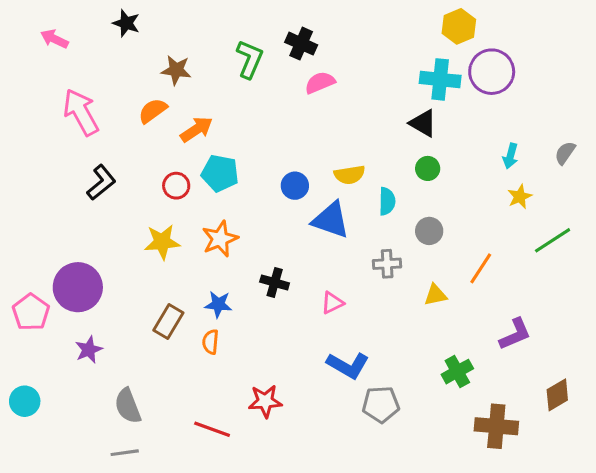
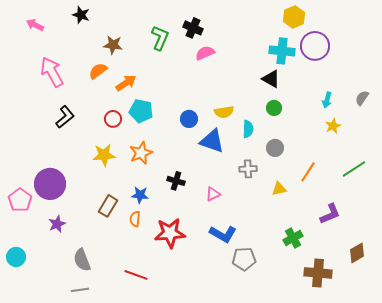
green line: (553, 240) -> (354, 169), moved
red star: (265, 401) -> (170, 233), moved, size x1.4

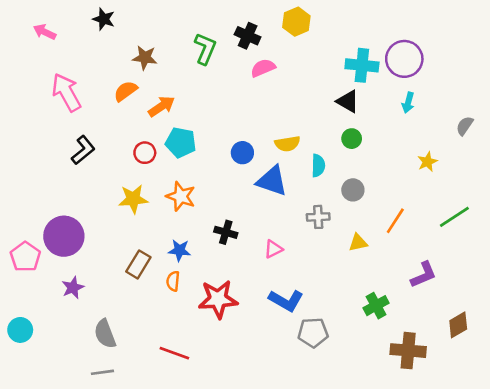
yellow hexagon: (294, 17) -> (296, 22), moved
cyan arrow: (327, 100) -> (408, 103), moved
orange star: (141, 153) -> (181, 196), turned -30

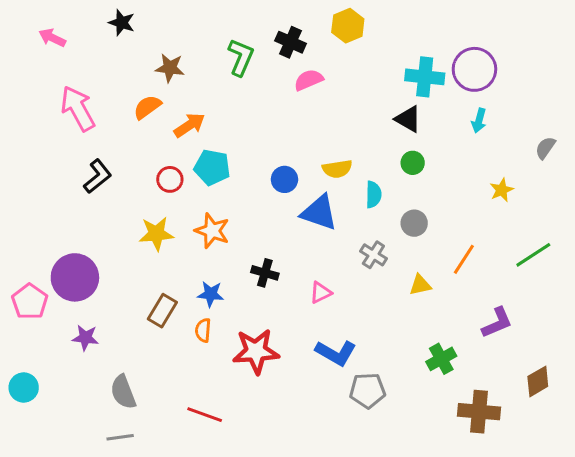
gray cross: (318, 217) -> (373, 255), turned 35
purple star: (73, 288) -> (85, 338), turned 30

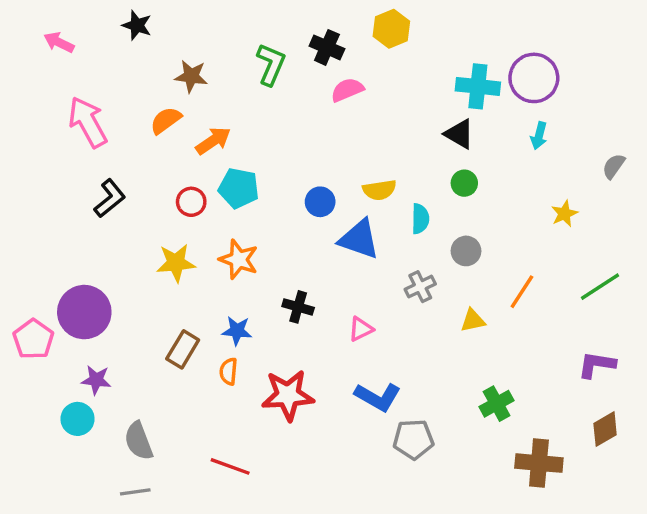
gray cross: (373, 255) -> (420, 287), turned 32
purple L-shape: (497, 323) -> (597, 365), moved, turned -148
cyan circle: (24, 387) -> (78, 419), moved

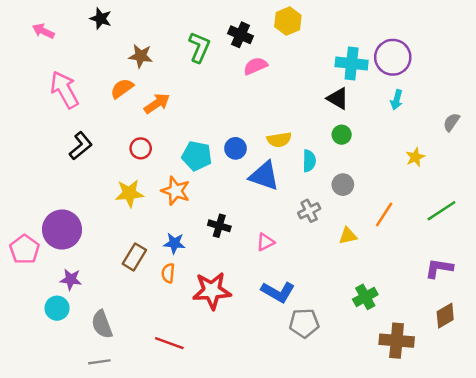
cyan pentagon: (239, 188) -> (197, 156), moved

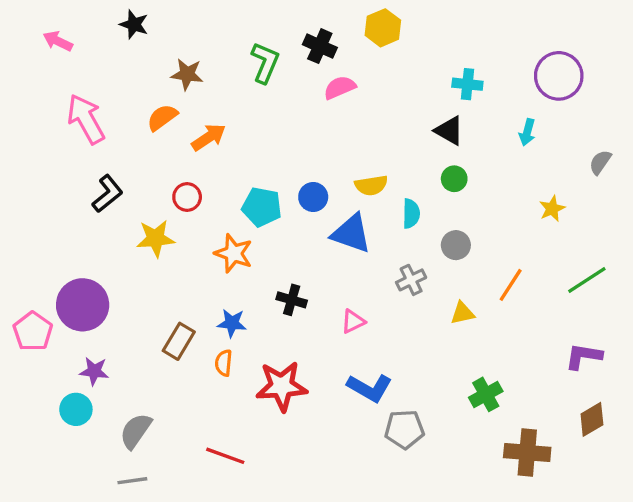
purple circle: (393, 57) -> (559, 76), moved
cyan cross: (352, 63) -> (467, 84), size x0.7
yellow star: (129, 193) -> (156, 238), moved
gray semicircle: (102, 324) -> (136, 431), turned 56

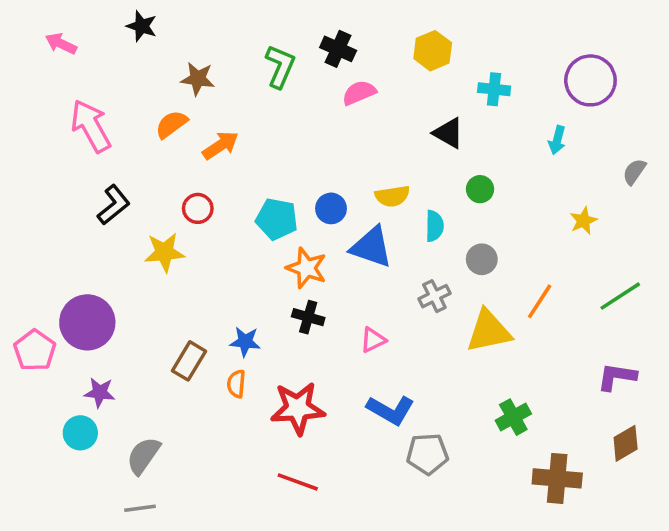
yellow hexagon: (383, 28) -> (433, 51), moved
black triangle: (449, 131) -> (448, 133), moved
orange star: (234, 253) -> (306, 268), moved
yellow triangle: (463, 313) -> (489, 331), size x1.8
red line: (225, 456) -> (298, 482), moved

